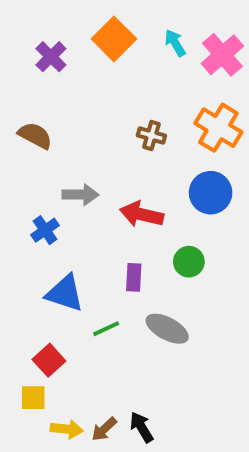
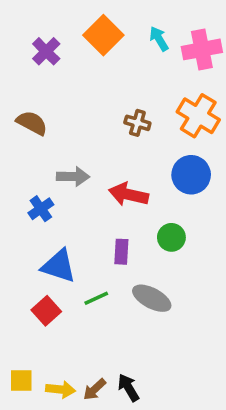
pink cross: (222, 55) -> (202, 49), turned 30
red square: (49, 360) -> (46, 311), moved
yellow square: (33, 398) -> (21, 381), moved

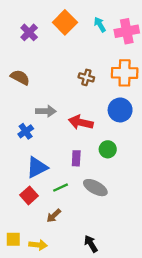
orange cross: (198, 116) -> (125, 73), turned -30
blue triangle: (59, 266) -> (37, 167), turned -45
black arrow: (128, 388) -> (91, 244), moved
brown arrow: (94, 389) -> (54, 216), moved

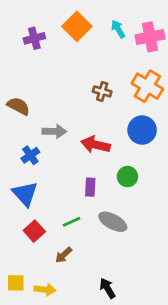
purple cross: (29, 32) -> (34, 38), turned 30
orange cross: (125, 73) -> (147, 86), turned 30
brown semicircle: (20, 77) -> (18, 106), moved
blue triangle: (37, 167) -> (25, 194), moved, turned -45

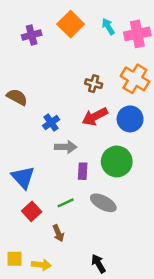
gray arrow: (54, 131) -> (66, 147), moved
red arrow: (96, 145) -> (95, 117), moved, turned -40
blue cross: (30, 155) -> (51, 123), moved
green circle: (127, 177) -> (117, 161), size x1.6
brown arrow: (64, 255) -> (58, 233), turned -70

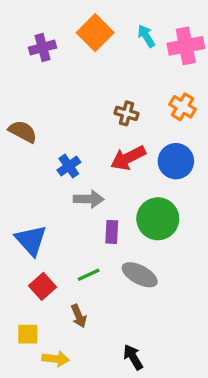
orange cross: (135, 79) -> (182, 107), size x0.7
yellow square: (15, 259) -> (28, 334), moved

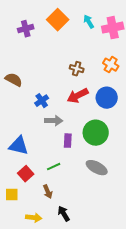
blue triangle: (31, 240) -> (19, 146), turned -35
gray ellipse: (140, 275) -> (97, 168), moved
yellow square: (28, 334) -> (12, 195), moved
black arrow: (133, 357) -> (64, 214), moved

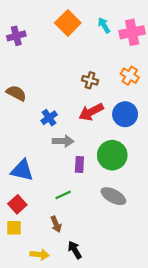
purple cross: (26, 29) -> (16, 36), moved
red square: (26, 174) -> (17, 204), moved

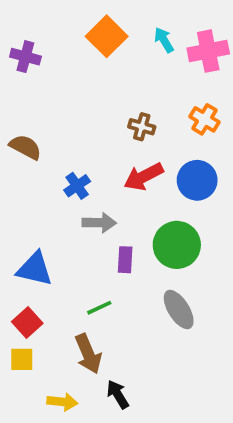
purple cross: (16, 36) -> (25, 57), turned 30
gray ellipse: (113, 196) -> (179, 310), turned 30
brown arrow: (56, 224) -> (88, 354), size x1.5

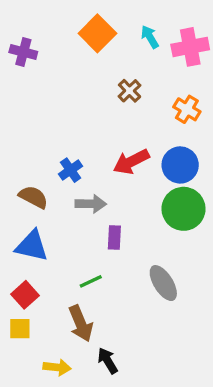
brown cross: (142, 127) -> (130, 91), moved, turned 30
brown semicircle: (25, 147) -> (33, 197), moved
green circle: (177, 245) -> (183, 209), moved

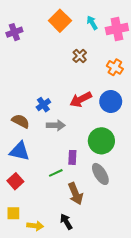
purple cross: (23, 52) -> (14, 32), turned -35
green circle: (183, 209) -> (101, 141), moved
purple rectangle: (114, 237) -> (72, 157), moved
brown arrow: (81, 323) -> (76, 194), moved
yellow square: (20, 329) -> (13, 213), moved

